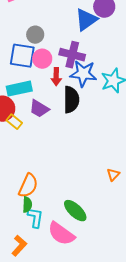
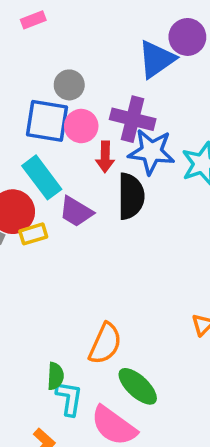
cyan rectangle: (19, 89) -> (42, 177), turned 65
yellow rectangle: (14, 122) -> (33, 234), turned -56
orange semicircle: (28, 186) -> (105, 344), moved

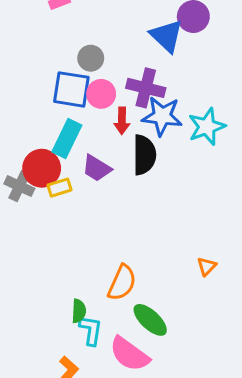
blue triangle: (157, 59) -> (167, 36), turned -42
cyan rectangle: (42, 177) -> (67, 138), turned 63

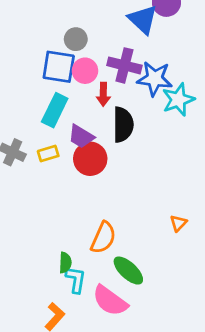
blue star: (162, 116) -> (155, 79), moved
red circle: (42, 168) -> (90, 159), moved

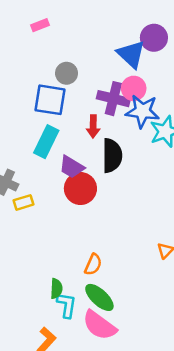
pink circle: (85, 71) -> (134, 88), moved
yellow rectangle: (48, 154) -> (23, 202), moved
orange semicircle: (103, 238) -> (93, 265), size x0.7
green ellipse: (128, 271) -> (99, 297), moved

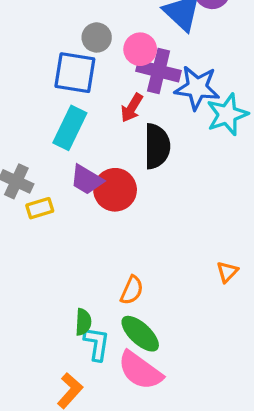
pink circle: (134, 88) -> (140, 49), moved
red arrow: (93, 126) -> (132, 108), turned 30
purple trapezoid: (72, 167) -> (87, 180), moved

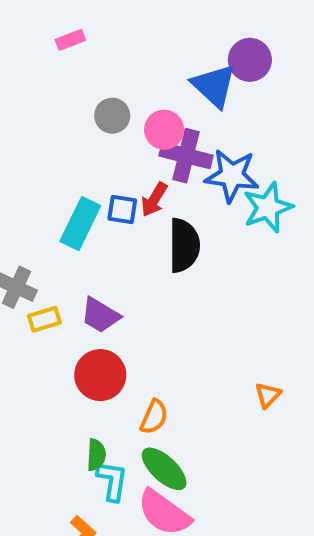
blue square: (75, 73) -> (122, 209), moved, size x0.6
purple trapezoid: (87, 180) -> (100, 315), moved
red circle: (115, 190) -> (100, 375), moved

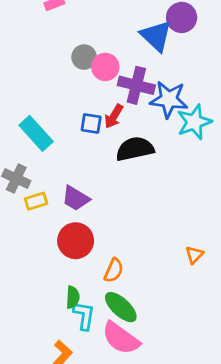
pink circle: (164, 130) -> (105, 67), moved
cyan rectangle: (80, 223) -> (36, 133), moved, turned -68
black semicircle: (184, 245) -> (135, 149), turned -102

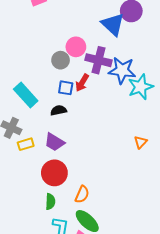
gray circle: (84, 57) -> (61, 60), moved
black semicircle: (135, 149) -> (58, 110), moved, size x0.6
orange triangle: (194, 255) -> (140, 142), moved
green semicircle: (73, 297) -> (50, 202), moved

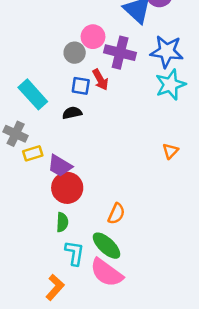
blue star: (122, 70) -> (167, 51), moved
red arrow: (82, 83) -> (100, 80), turned -60
purple trapezoid: (54, 142) -> (60, 166), moved
orange semicircle: (82, 194) -> (116, 214), moved

